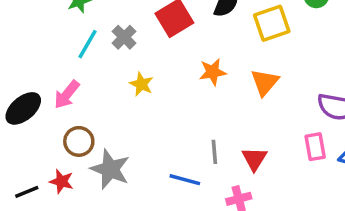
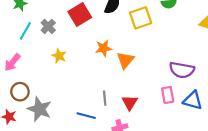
orange triangle: (265, 82) -> (125, 60), moved

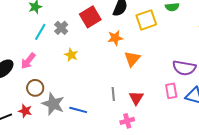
orange star: (104, 48) -> (115, 38), moved
blue line: (86, 116) -> (78, 110), moved

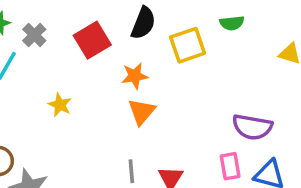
gray cross: (61, 28) -> (34, 35), moved
orange triangle: (132, 59) -> (142, 112), moved

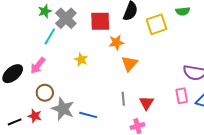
gray cross: (34, 35) -> (66, 18), size x1.5
red square: (92, 40) -> (100, 21), turned 30
orange star: (135, 76) -> (116, 42), moved

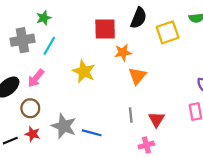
gray cross: (66, 18) -> (22, 40), moved, turned 35
yellow star: (81, 60) -> (84, 71), size x1.5
brown circle: (45, 93) -> (30, 108), moved

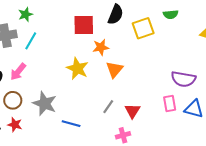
yellow star: (84, 71) -> (77, 68), moved
gray line: (131, 115) -> (108, 107), turned 40
gray star: (64, 126) -> (45, 103), moved

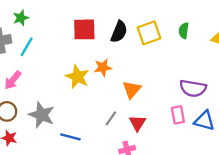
black semicircle: (116, 14) -> (119, 32), moved
green semicircle: (171, 14) -> (184, 31), moved, turned 104
orange star: (101, 47) -> (103, 68), moved
orange triangle: (115, 70) -> (132, 89), moved

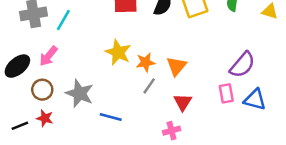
orange star: (103, 68) -> (145, 62), moved
purple semicircle: (193, 88) -> (242, 65), turned -60
gray line: (111, 118) -> (149, 86), moved

